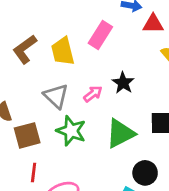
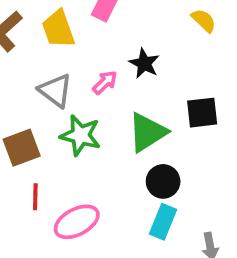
black circle: (145, 173) -> (163, 181), moved

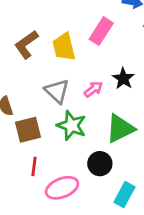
black circle: (163, 181) -> (100, 164), moved

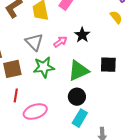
green star: (72, 126) -> (44, 67), turned -30
black circle: (100, 164) -> (77, 97), moved

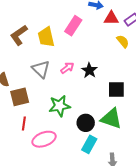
black star: (82, 35) -> (89, 70), moved
green star: (44, 67) -> (60, 106), moved
green triangle: (79, 71) -> (111, 119), moved, turned 45

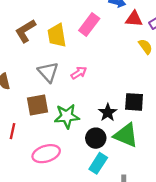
black star: (89, 70) -> (108, 112), moved
brown square: (20, 97) -> (38, 105), moved
red line: (24, 124) -> (13, 131), moved

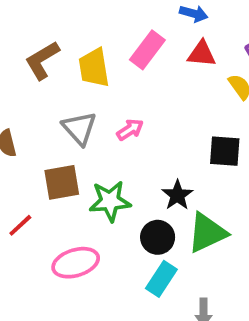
red triangle: (134, 19) -> (202, 54), moved
black square: (134, 102) -> (225, 151), moved
red line: (13, 131) -> (20, 225), turned 35
green triangle: (126, 135) -> (207, 233), turned -48

